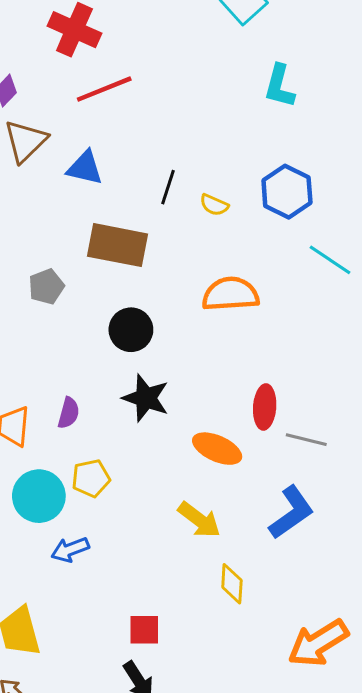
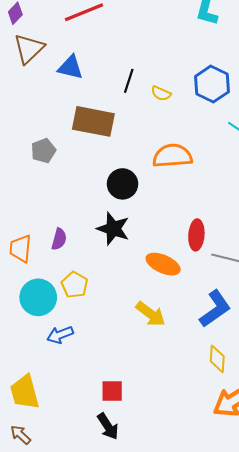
black circle: (131, 330) -> (123, 184), moved
yellow pentagon: (91, 478) -> (75, 285), turned -30
yellow diamond: (232, 584) -> (217, 359), moved

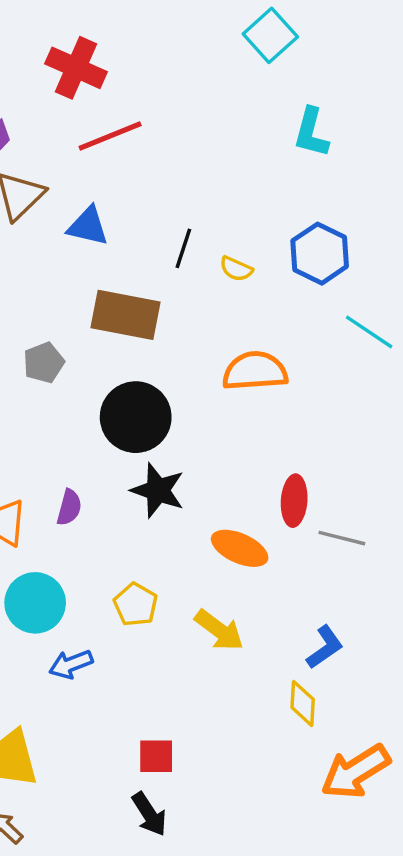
black circle: (123, 184) -> (136, 417), moved, size x1.4
yellow pentagon: (75, 285) -> (136, 605), moved
blue L-shape: (215, 309) -> (325, 647), moved, size x0.7
yellow diamond: (217, 359) -> (303, 703), moved

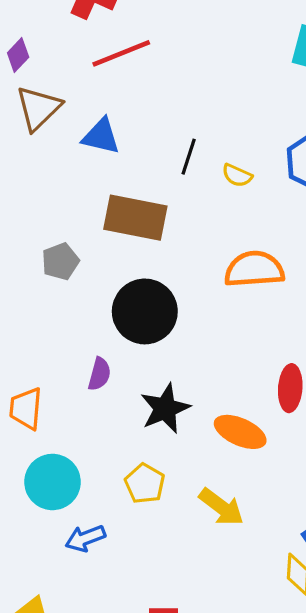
black star: (158, 490) -> (165, 408), moved, turned 30
purple semicircle: (69, 507) -> (99, 374), moved

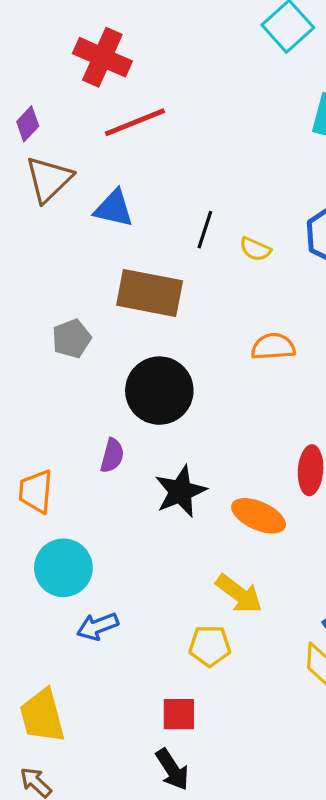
orange semicircle: (254, 269) -> (273, 347), size x0.7
yellow pentagon: (145, 484) -> (210, 646), moved, turned -30

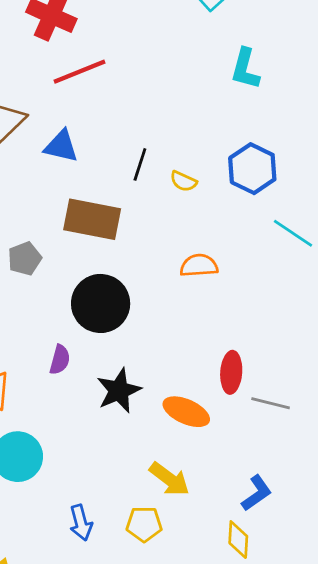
blue arrow: (98, 626) -> (81, 523), moved, turned -84

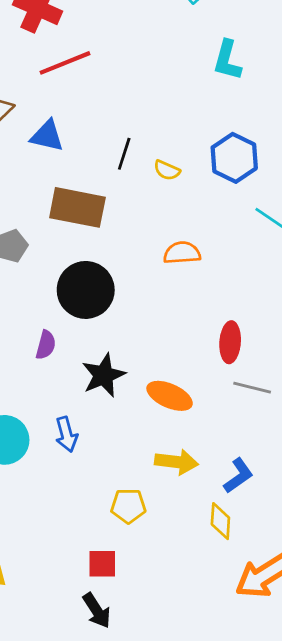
red ellipse: (231, 372) -> (230, 342), moved
yellow arrow: (169, 479) -> (176, 462), moved, turned -30
blue arrow: (81, 523) -> (66, 434), moved

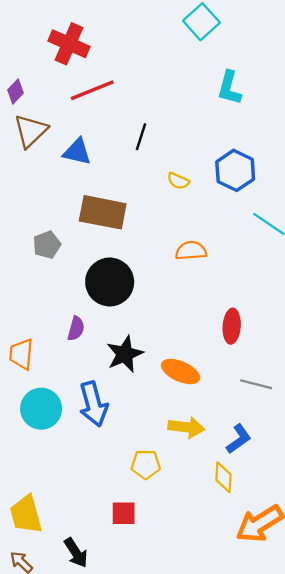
black line: (124, 154) -> (141, 137), moved
gray line: (252, 388) -> (256, 384), moved
blue arrow: (66, 434) -> (93, 404), size x1.5
black arrow: (97, 610) -> (76, 553), moved

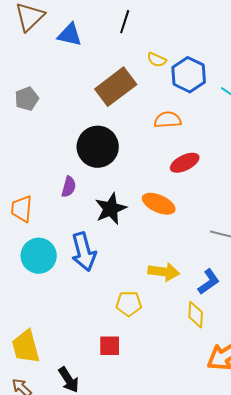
blue hexagon: (235, 170) -> (189, 75), moved
brown rectangle: (103, 212) -> (116, 87), moved, turned -48
gray pentagon: (47, 245) -> (27, 99), moved
red ellipse: (232, 326) -> (185, 163), moved, turned 60
orange ellipse: (181, 371) -> (159, 204), moved

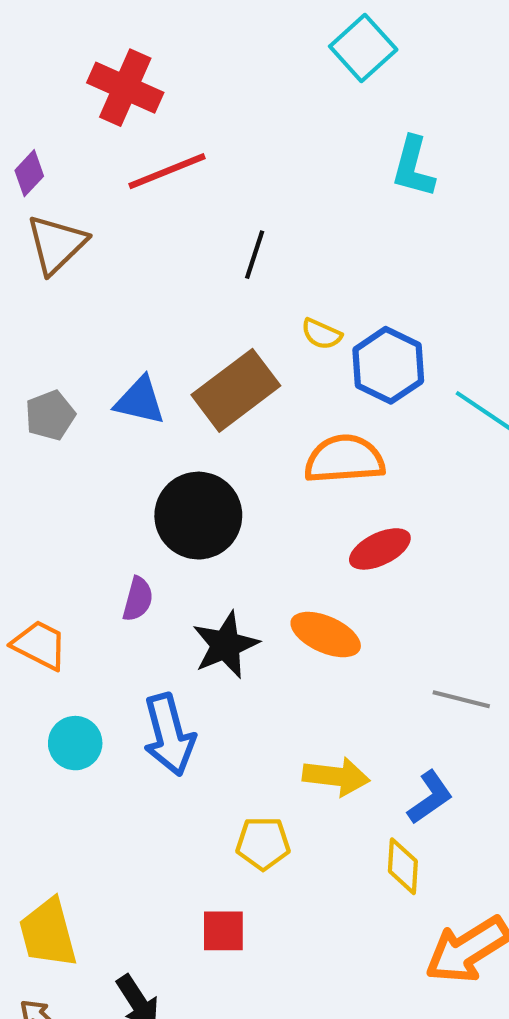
blue triangle: (70, 35) -> (140, 401), moved
orange semicircle: (168, 120) -> (344, 459), size x1.4
orange trapezoid: (22, 209) -> (40, 645), turned 112
cyan circle: (39, 256) -> (75, 743), size x0.7

